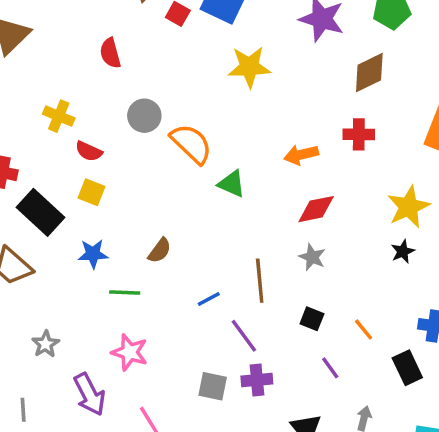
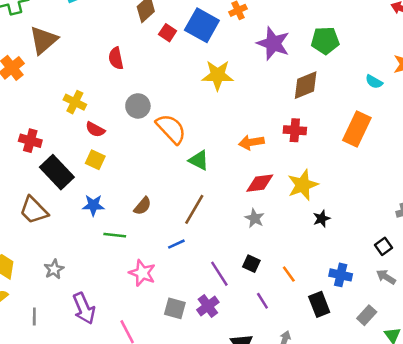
yellow star: (408, 207) -> (303, 185), moved
brown line: (260, 281) -> (194, 209), moved, turned 32
purple line: (244, 336) -> (219, 274), moved
pink star: (130, 352) -> (142, 273), moved
purple cross: (257, 380) -> (208, 306), turned -35

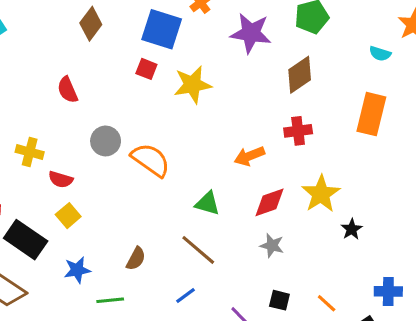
red square: (168, 33) -> (146, 69), moved
yellow square: (95, 160) -> (68, 216), turned 36
green triangle: (199, 160) -> (208, 203), moved
brown line: (194, 209) -> (198, 250), turned -68

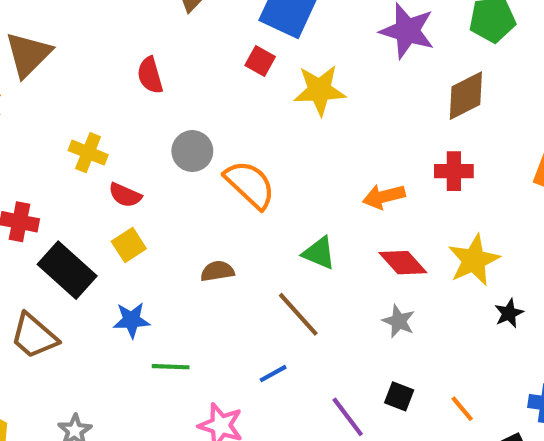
red diamond: (269, 202) -> (403, 263), turned 60
brown semicircle: (136, 259) -> (217, 271), moved, turned -135

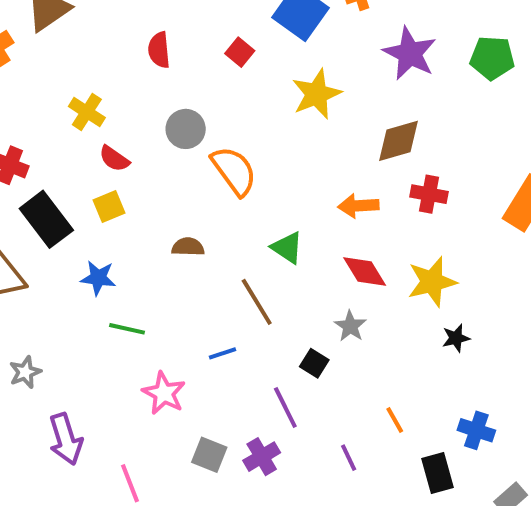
red square: (260, 61) -> (240, 52), moved
yellow star: (320, 90) -> (316, 94), turned -30
brown diamond: (466, 96) -> (399, 141), moved
black square: (399, 396) -> (314, 363), moved

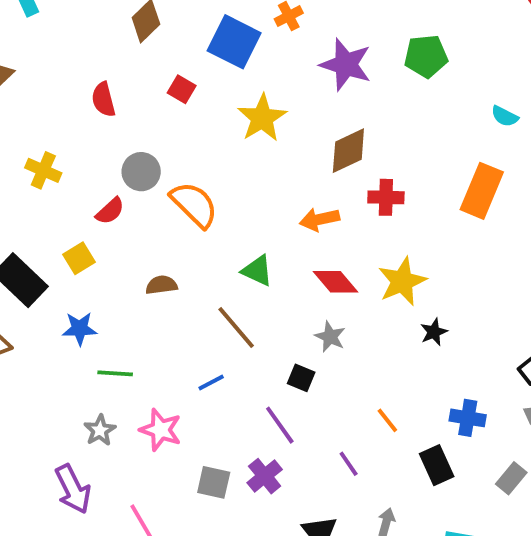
red semicircle: (114, 159) -> (110, 211), moved, turned -68
gray star: (25, 372) -> (100, 430), moved

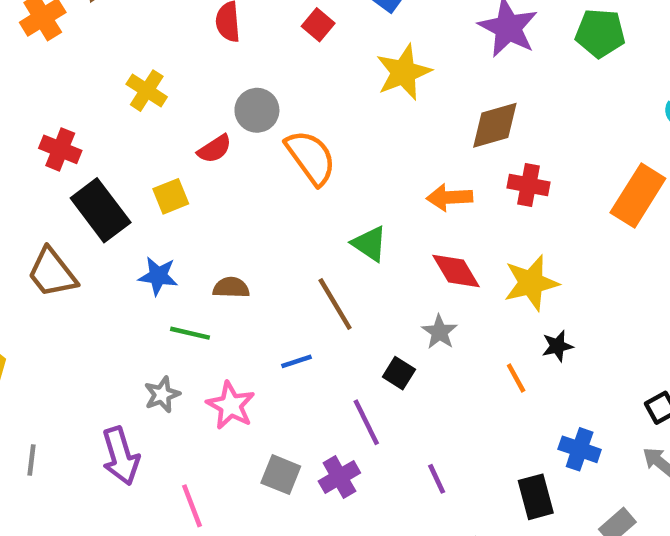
brown semicircle: (161, 285) -> (231, 288), moved
orange line: (387, 420) -> (516, 378), moved

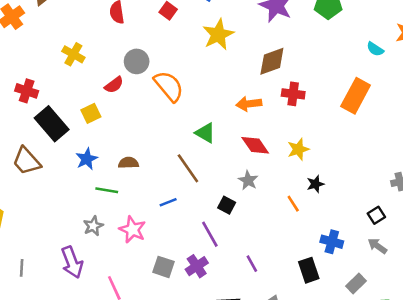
blue star: (158, 276) -> (87, 159), turned -30
yellow star: (531, 283) -> (298, 149), size x0.7

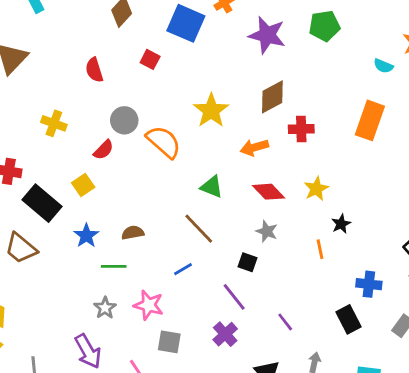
yellow star: (218, 35) -> (211, 111), moved
orange line: (293, 204) -> (320, 249), turned 30
gray square: (163, 267) -> (169, 342), moved

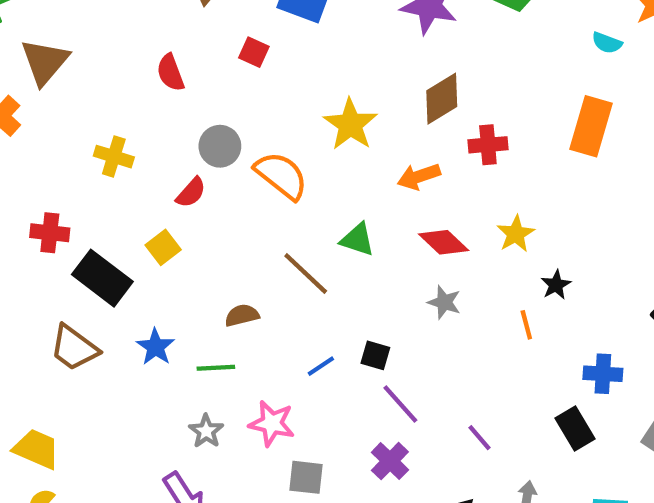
brown line: (199, 229) -> (306, 273), moved
blue star: (86, 236) -> (155, 347), moved
black square: (247, 262) -> (375, 355), moved

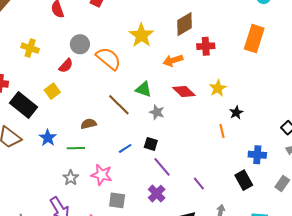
gray star: (444, 302) -> (157, 112), moved

